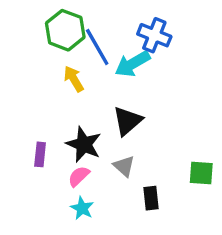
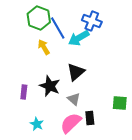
pink semicircle: (79, 176) -> (71, 123), moved, size x1.6
cyan star: (82, 208) -> (37, 124), moved

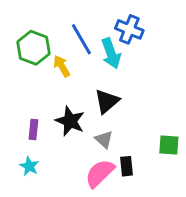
green hexagon: (39, 18) -> (33, 48), moved
cyan arrow: (79, 38) -> (111, 53), turned -80
cyan star: (37, 124) -> (29, 166), moved

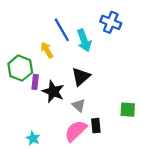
blue cross: (129, 29) -> (111, 22), moved
green hexagon: (33, 48) -> (20, 68), moved
purple rectangle: (33, 130) -> (35, 82), moved
cyan star: (29, 166) -> (33, 138), moved

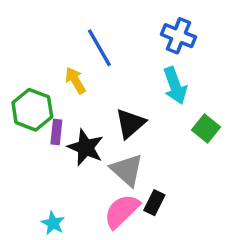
cyan arrow: (84, 40) -> (175, 86), moved
gray triangle: (79, 105) -> (127, 170), size x1.5
green square: (128, 110) -> (206, 129), moved, turned 35
black rectangle: (96, 126) -> (154, 203), turned 32

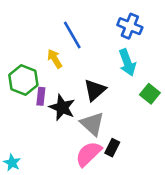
cyan star: (53, 223) -> (12, 163), moved

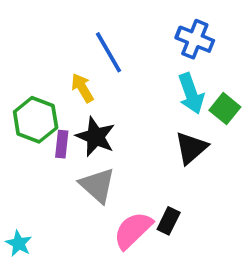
black triangle: (95, 90) -> (191, 148), moved
green square: (150, 94) -> (225, 109), moved
black star: (62, 108) -> (95, 137), moved
gray triangle: (92, 124) -> (97, 185), moved

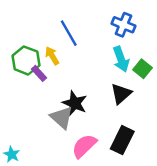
green hexagon: (36, 120) -> (26, 60), moved
black star: (95, 137) -> (75, 103), moved
purple rectangle: (62, 144) -> (39, 73), moved, turned -49
black rectangle: (169, 221) -> (122, 140), moved, size x1.6

